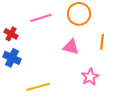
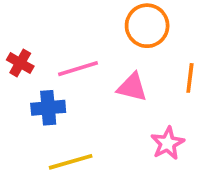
pink line: (41, 18) -> (78, 69), moved
blue cross: (12, 58) -> (48, 108), moved, turned -30

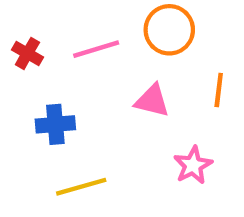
red cross: (20, 63) -> (27, 53), moved
pink line: (78, 69) -> (96, 49), moved

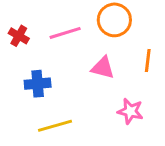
pink star: (193, 165) -> (130, 111), turned -30

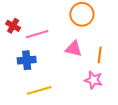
pink line: (65, 33) -> (37, 34), moved
orange line: (148, 61) -> (100, 55), moved

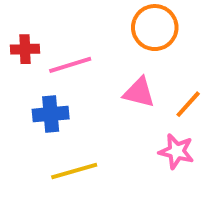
red cross: (13, 26) -> (25, 49), turned -32
orange line: (100, 55) -> (188, 104), turned 35

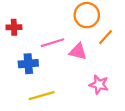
pink line: (70, 65) -> (53, 43), moved
orange line: (188, 104) -> (106, 37), moved

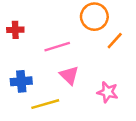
pink triangle: (78, 52) -> (69, 75), moved, turned 30
blue cross: (28, 64) -> (21, 81), moved

